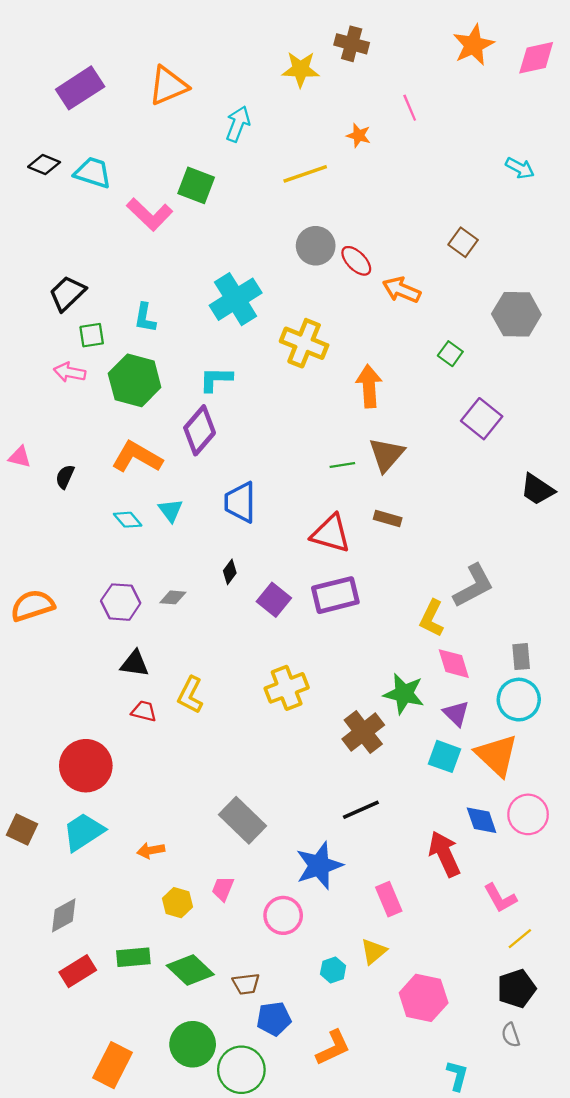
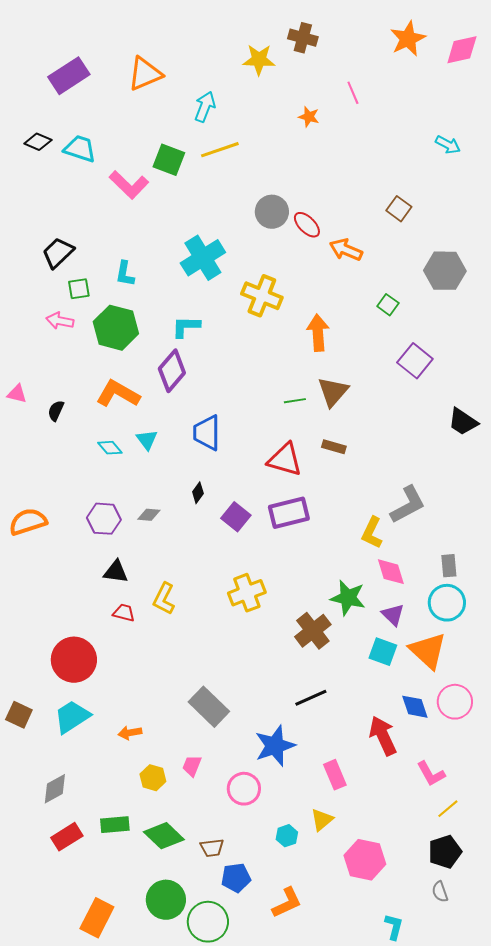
yellow line: (305, 174) -> (220, 150), moved

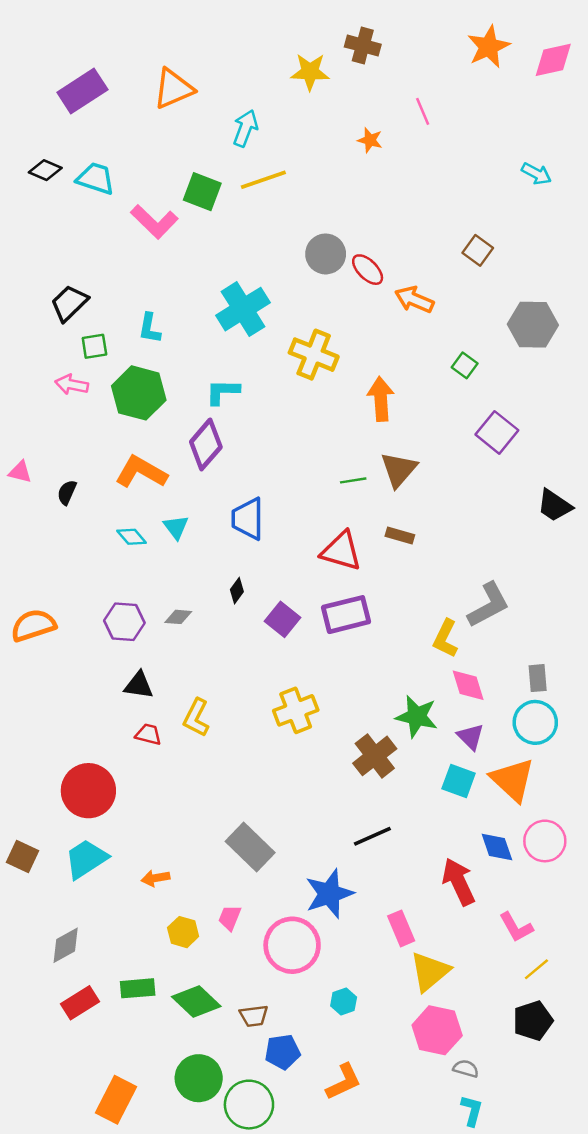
pink circle: (244, 789) -> (292, 945), size x1.4
yellow triangle: (322, 820) -> (430, 972), moved, size x1.5
gray semicircle: (440, 892) -> (466, 1069), moved, turned 125

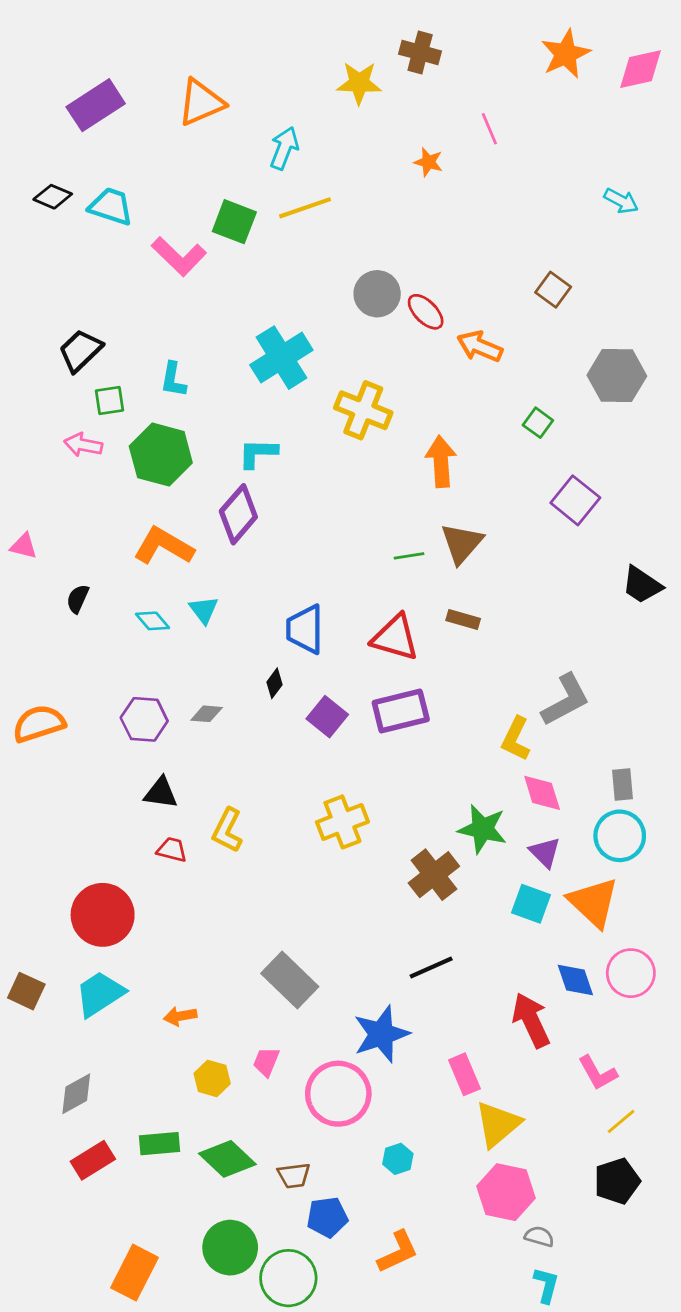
black semicircle: (67, 492) -> (78, 599), moved
blue trapezoid: (248, 519) -> (305, 629), moved

